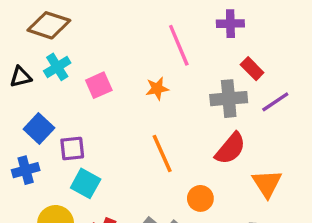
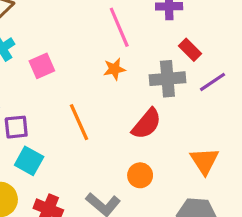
orange star: (157, 89) -> (114, 69), moved
red semicircle: (230, 148) -> (147, 124), moved
orange line: (162, 153) -> (79, 122), moved

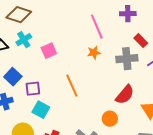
red semicircle: (147, 124) -> (125, 95), moved

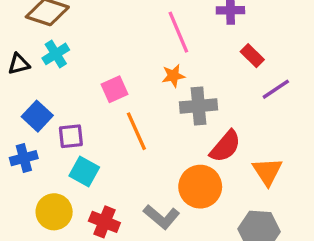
pink square: (49, 51) -> (115, 89), moved
gray cross: (127, 59) -> (199, 106), moved
orange circle: (110, 119) -> (200, 187), size x1.6

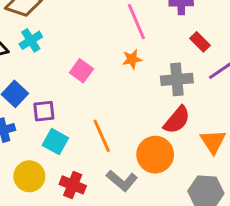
pink square: (115, 89) -> (81, 71), turned -30
gray cross: (199, 106) -> (177, 79), moved
orange line: (136, 131) -> (102, 136), moved

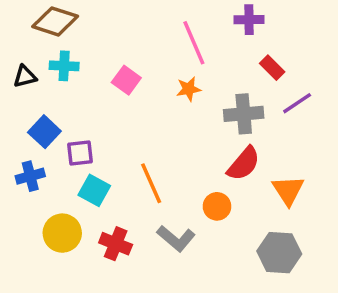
cyan cross: (31, 40) -> (64, 66), turned 35
pink square: (81, 71) -> (126, 80), moved
orange circle: (155, 155) -> (217, 206), size x0.6

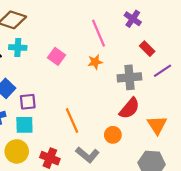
purple cross: (249, 20) -> (133, 19), turned 35
cyan square: (94, 190) -> (24, 125), moved, turned -30

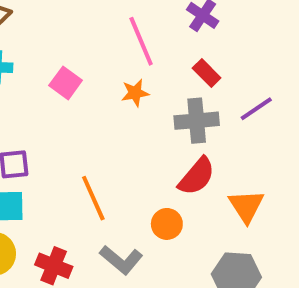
red rectangle: (147, 49) -> (207, 73), moved

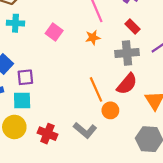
orange line: (93, 198) -> (96, 89), moved

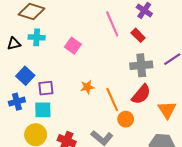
red rectangle: (133, 26) -> (138, 35), moved
orange star: (93, 38) -> (87, 87), moved

